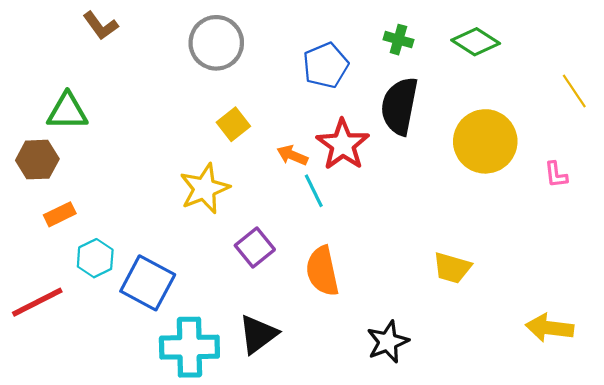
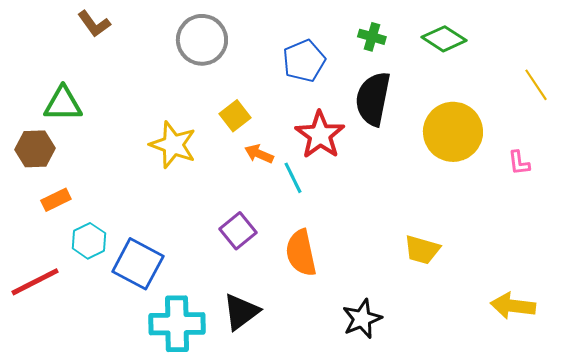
yellow square: (233, 124) -> (235, 116), moved
orange arrow: (292, 155) -> (259, 154), moved
yellow star: (204, 189) -> (173, 145), moved, turned -30

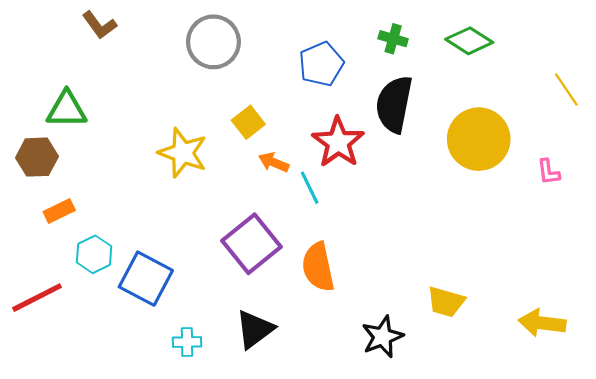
purple square: (238, 231) -> (251, 244), size x1.5
yellow trapezoid: (422, 250) -> (446, 302), moved
cyan cross: (177, 324) -> (187, 342), size x0.5

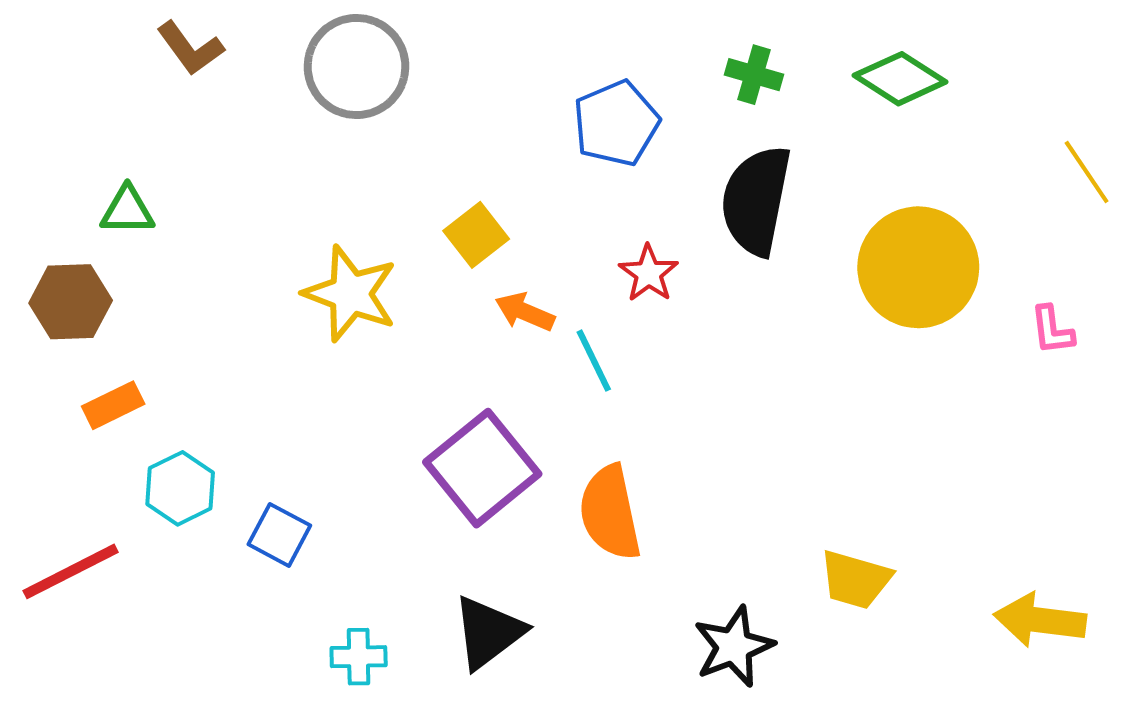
gray circle: (213, 42) -> (357, 67), moved
green triangle: (67, 110) -> (127, 211), size x0.7
red star: (338, 142) -> (649, 273), size x0.6
blue square: (146, 279) -> (279, 535), size x0.6

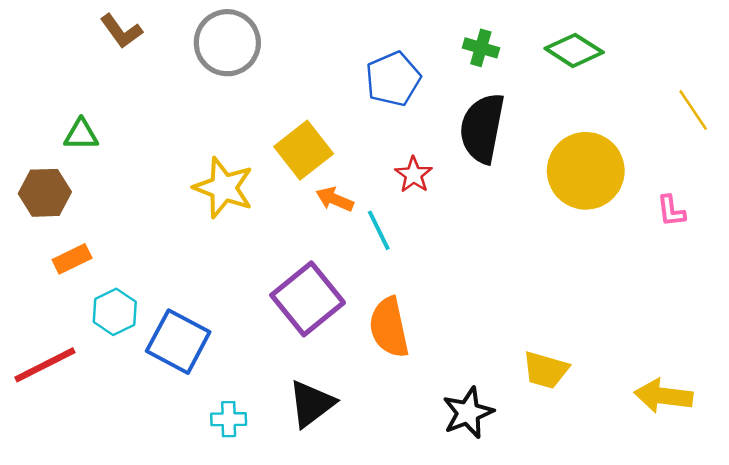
yellow square: (476, 235) -> (304, 150), size x1.4
blue square: (279, 535) -> (178, 342), size x1.6

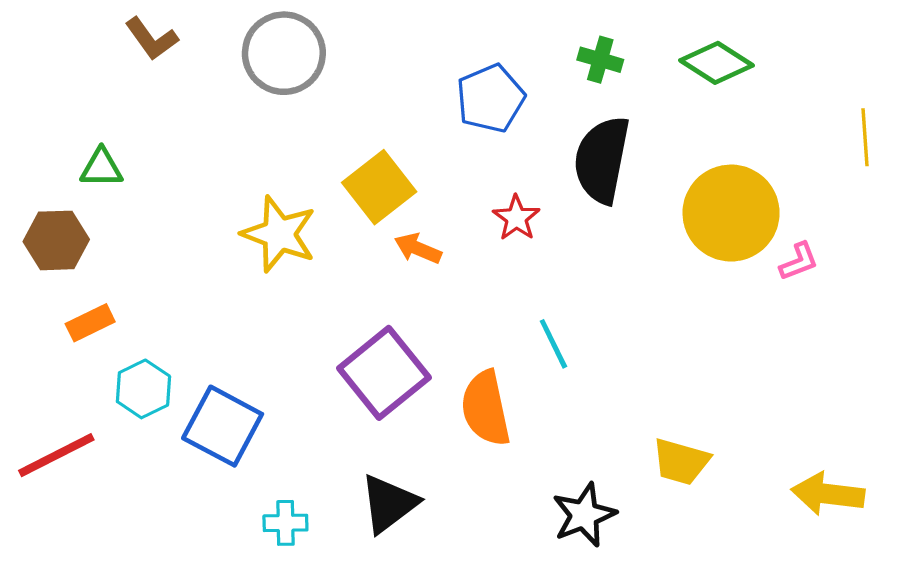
yellow line: (693, 110) -> (865, 137), turned 30
pink L-shape: (671, 211) -> (799, 261), moved, turned -104
cyan line: (379, 230) -> (553, 344), moved

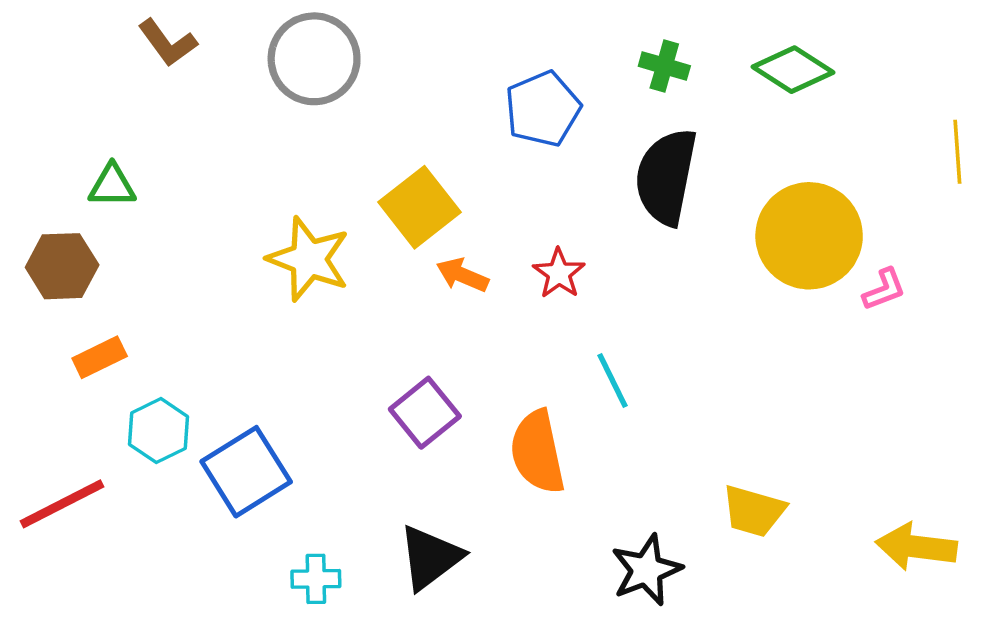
red star: (516, 218) -> (559, 273), moved
purple square: (384, 373) -> (425, 413), size x0.7
blue square: (223, 426) -> (246, 472), turned 30

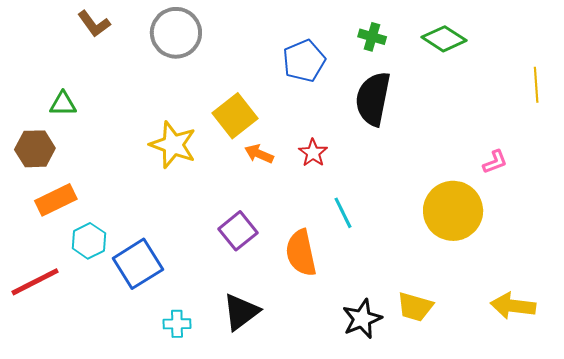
yellow circle: (809, 236) -> (453, 211), moved
orange rectangle: (100, 357) -> (56, 200), size x1.4
yellow trapezoid: (754, 511) -> (415, 307), moved

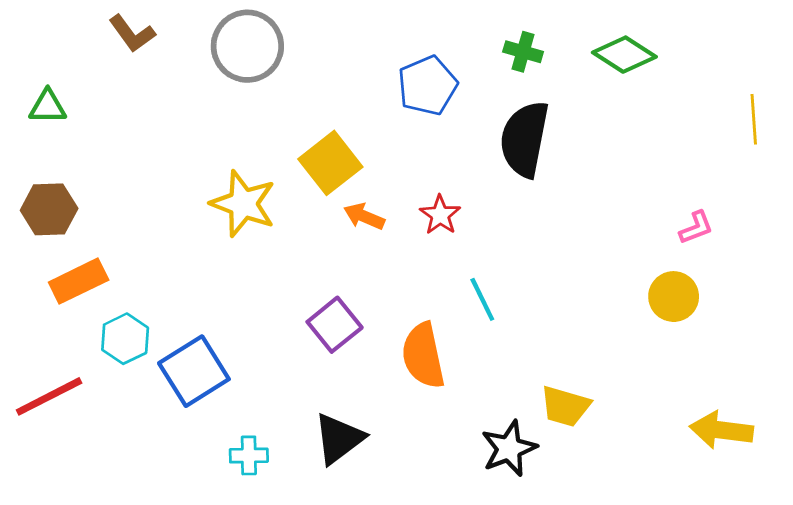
green triangle: (63, 104) -> (48, 107), moved
yellow circle: (453, 211) -> (674, 297), moved, size x0.6
yellow trapezoid: (415, 307) -> (565, 406), moved

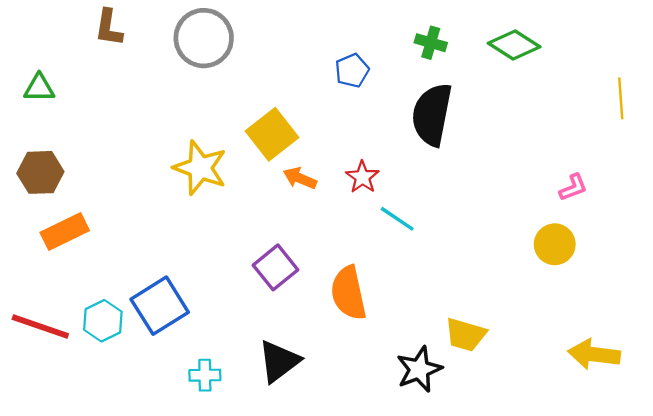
brown L-shape: (132, 34) -> (109, 28), turned 45
blue pentagon: (427, 86) -> (352, 71), size x0.7
cyan line: (482, 299) -> (397, 219), moved, turned -30
cyan hexagon: (125, 339) -> (103, 321), moved
red line: (49, 396) -> (40, 327), turned 46

